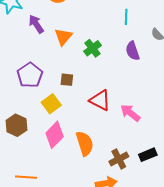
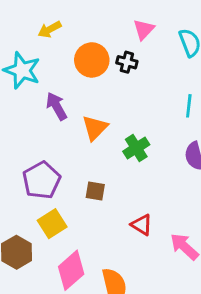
red triangle: (100, 100) -> (142, 225), size x0.7
yellow square: (51, 104) -> (52, 224), moved

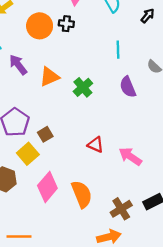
orange triangle: (95, 128) -> (49, 77), turned 30
brown square: (95, 191) -> (45, 134), moved, turned -32

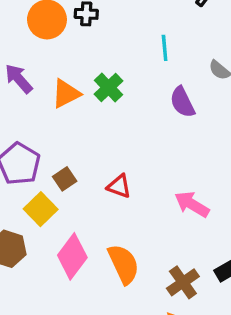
green cross: (83, 87) -> (108, 88), moved
red triangle: (96, 145) -> (119, 186), moved

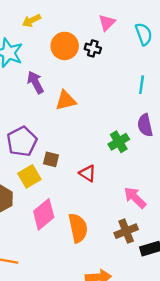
green cross: (108, 88) -> (119, 142), moved
brown square: (65, 179) -> (51, 159), turned 35
brown cross: (183, 282) -> (126, 231), moved

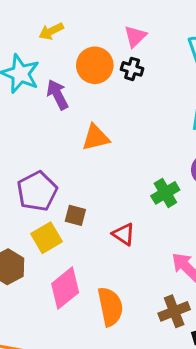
pink triangle: (107, 23) -> (135, 36), moved
purple arrow: (35, 82) -> (57, 95), moved

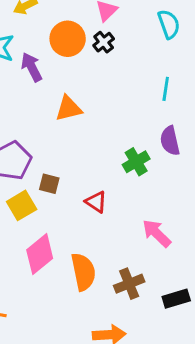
black cross: (132, 69) -> (104, 42), turned 35
brown cross: (174, 311) -> (129, 284), moved

